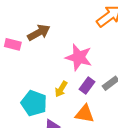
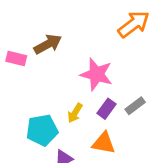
cyan pentagon: (34, 103) -> (42, 130), turned -30

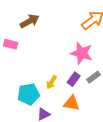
brown arrow: (48, 44) -> (30, 21), moved
pink star: (96, 74) -> (82, 53), moved

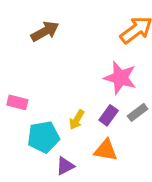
pink rectangle: (11, 44) -> (17, 102), moved

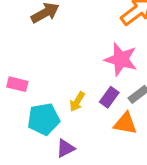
orange triangle: (106, 150) -> (125, 124), moved

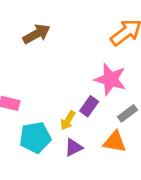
purple rectangle: (109, 97) -> (89, 106), moved
purple triangle: (66, 148) -> (73, 147), moved

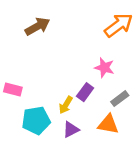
pink star: (110, 79) -> (104, 68), size x0.7

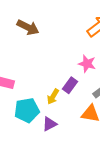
brown arrow: (37, 26) -> (28, 27), turned 55
purple triangle: (71, 129) -> (50, 124), moved

